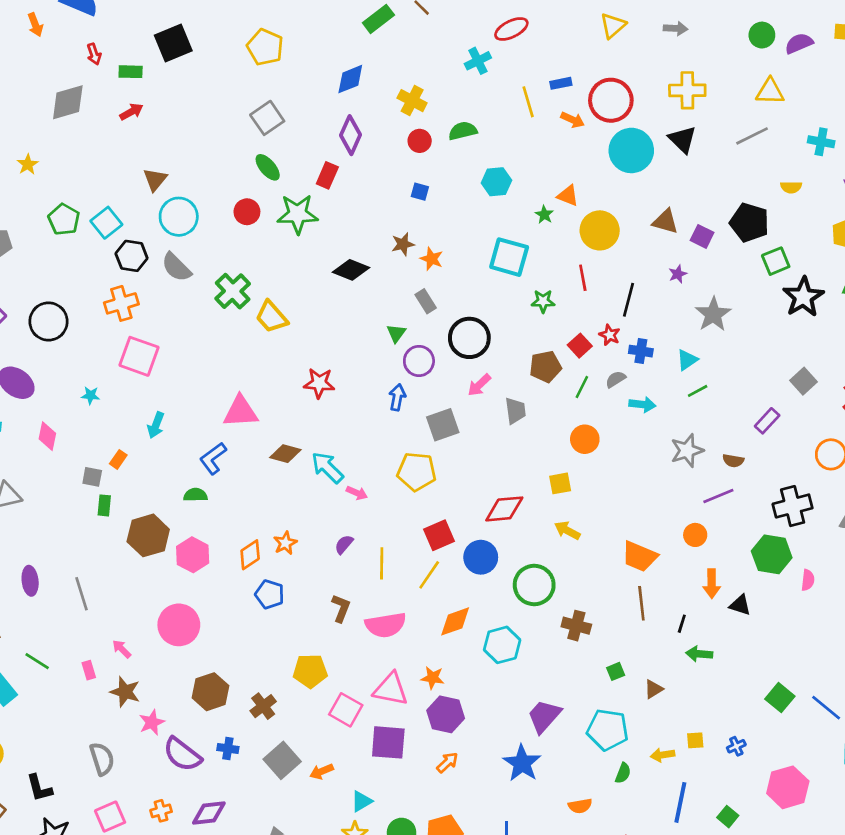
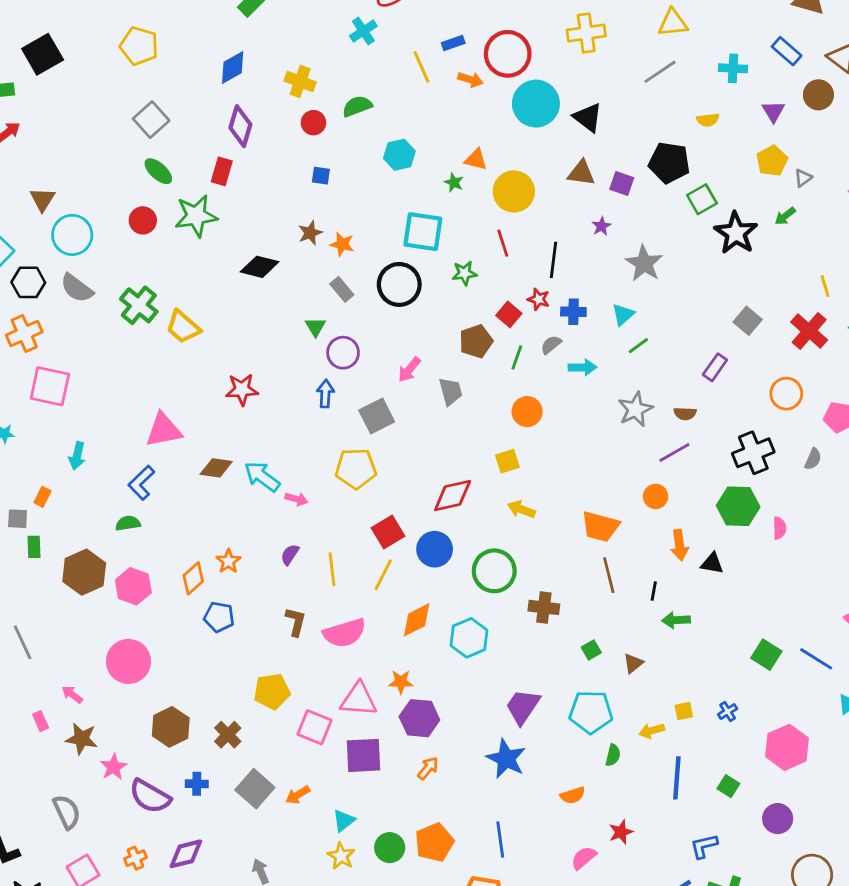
black triangle: (682, 139) -> (588, 117), moved
black circle: (469, 338) -> (399, 284), moved

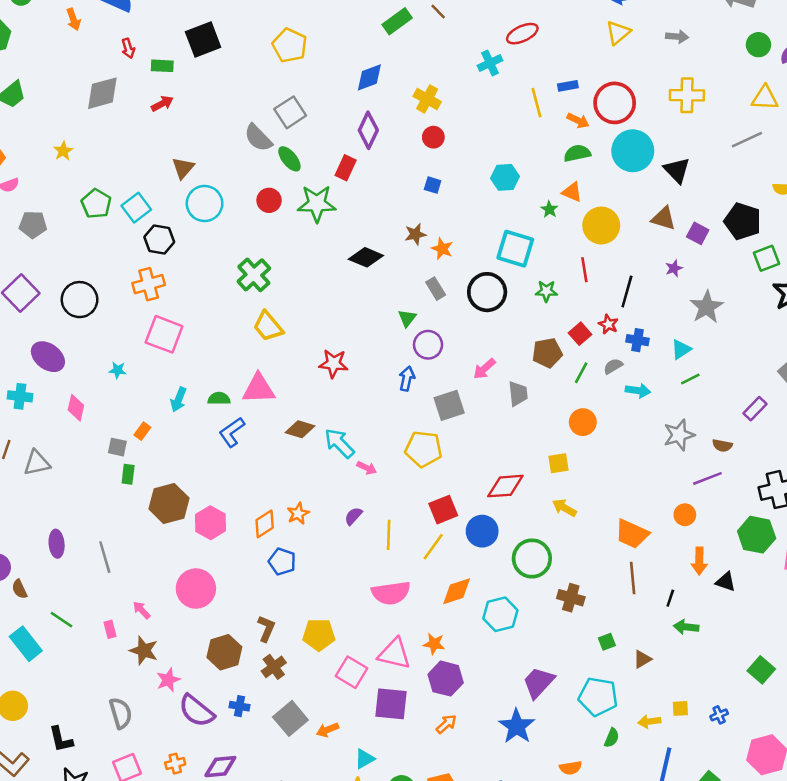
green semicircle: (357, 106) -> (577, 153), moved
gray semicircle: (77, 288) -> (258, 138), moved
yellow trapezoid: (183, 327) -> (268, 326), moved
green semicircle: (128, 523) -> (219, 399), moved
brown L-shape: (296, 622) -> (266, 629), moved

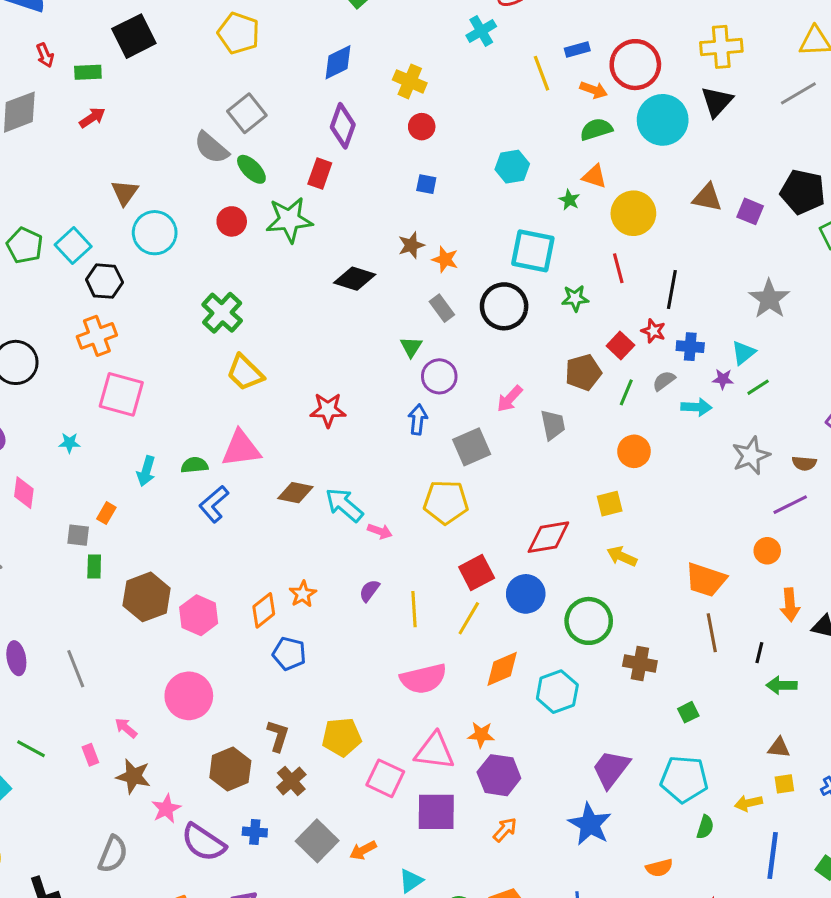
black triangle: (677, 170) -> (717, 102), moved, turned 32
purple star: (674, 268) -> (723, 379), moved, turned 30
brown triangle: (642, 659) -> (779, 748), moved, turned 42
gray semicircle: (121, 713) -> (113, 854), turned 44

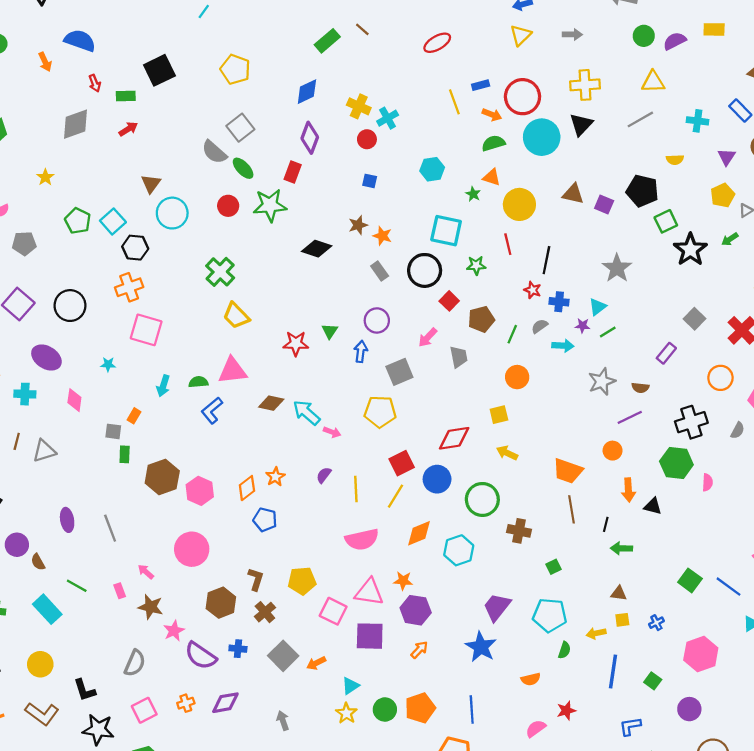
cyan cross: (481, 31) -> (388, 118), moved
red square: (620, 346) -> (449, 301), moved
green triangle: (411, 347) -> (330, 331), moved

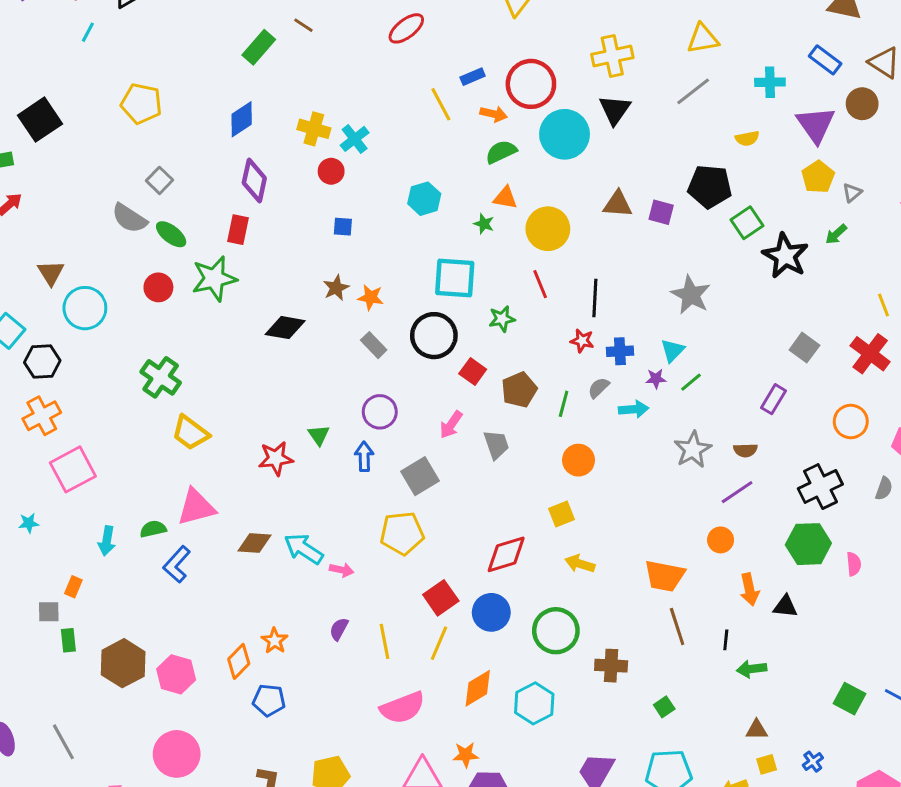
gray square: (240, 128) -> (160, 180), size x0.7
purple triangle: (727, 157) -> (816, 125), size x1.6
pink square: (146, 330) -> (73, 469), turned -36

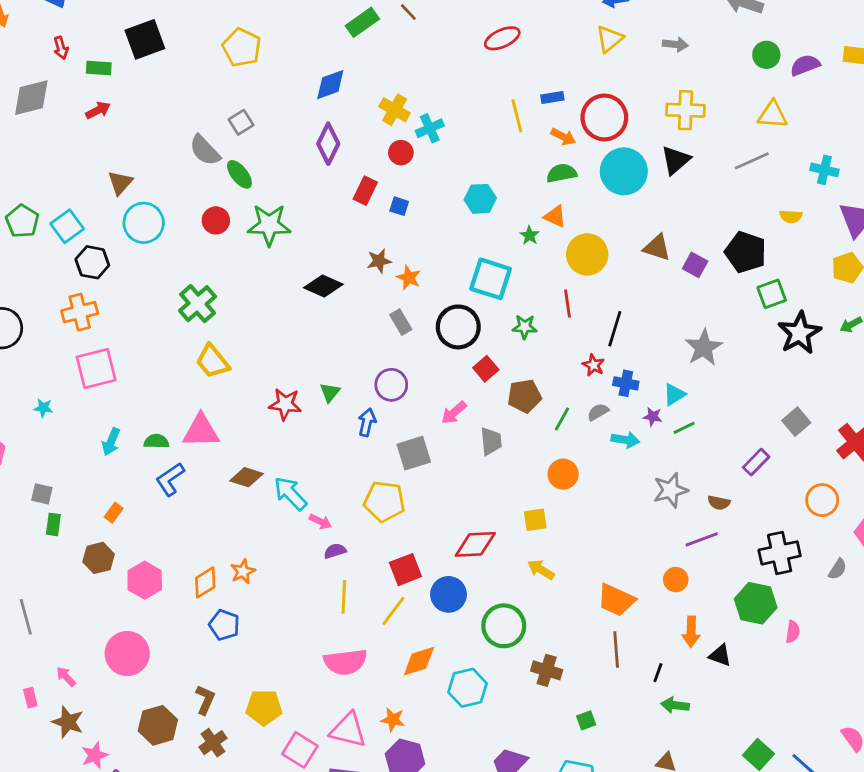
red rectangle: (238, 230) -> (365, 191), moved
orange rectangle: (73, 587) -> (114, 513), moved
purple semicircle: (339, 629) -> (335, 551), moved, turned 30
brown hexagon: (123, 663) -> (99, 558), size x0.7

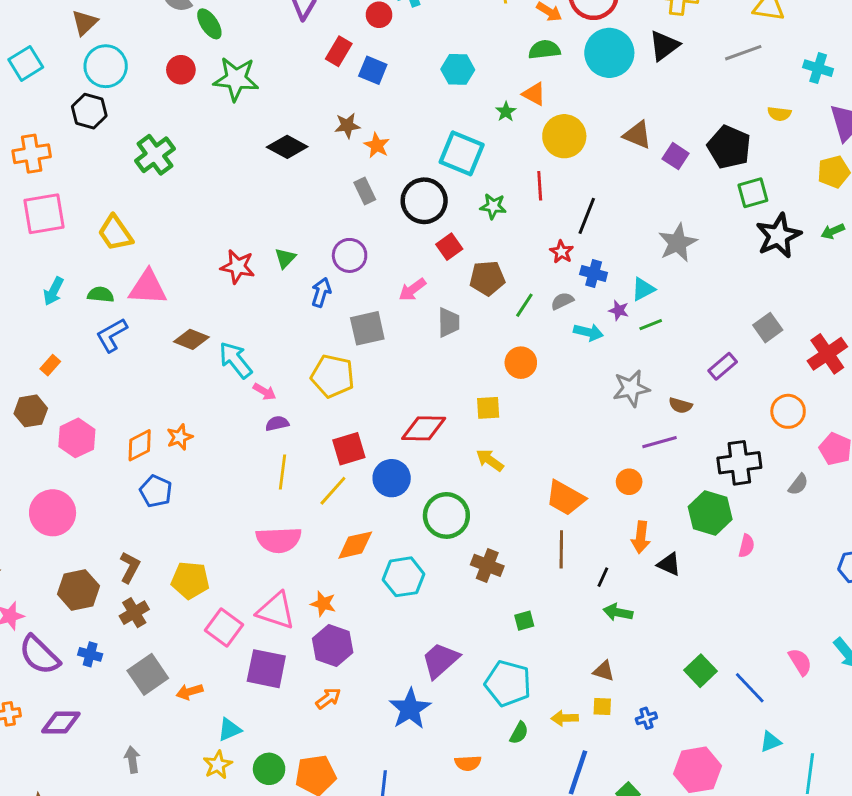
blue square: (399, 206) -> (373, 70), size x1.4
black hexagon: (92, 262) -> (89, 111), moved
yellow trapezoid: (212, 361) -> (115, 233), moved

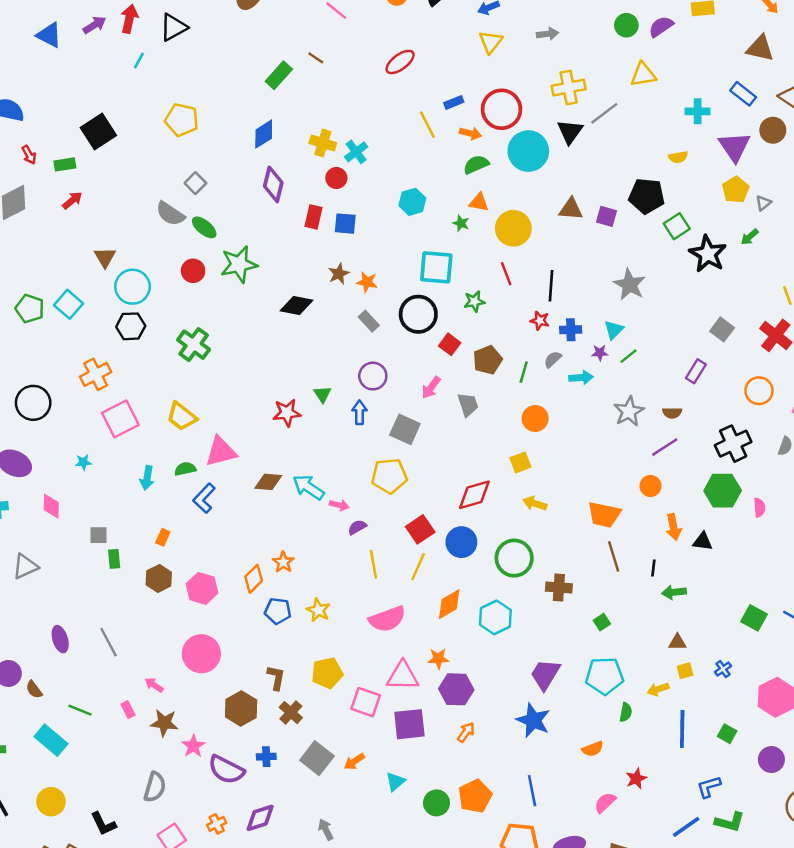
gray line: (743, 53) -> (604, 113), moved
gray square: (367, 328) -> (405, 429), turned -36
yellow star: (218, 765) -> (318, 610), moved

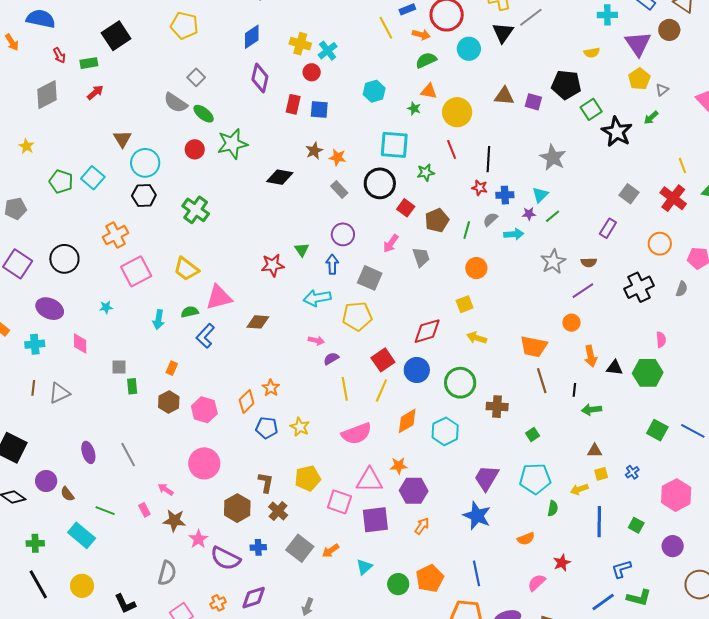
cyan circle: (528, 151) -> (469, 49), size x0.7
cyan arrow: (308, 487) -> (317, 298), moved, turned -44
green hexagon: (723, 491) -> (648, 373), moved
gray arrow: (326, 830) -> (308, 607), turned -132

